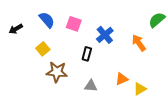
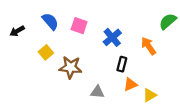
black rectangle: (87, 54) -> (122, 64), moved
brown star: (57, 72) -> (71, 67), moved

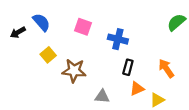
blue semicircle: (50, 21) -> (41, 22), moved
blue cross: (112, 37) -> (118, 39), turned -36
orange arrow: (149, 46) -> (166, 68), moved

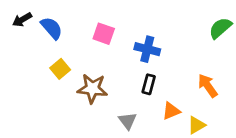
black arrow: (18, 32) -> (22, 20), moved
black rectangle: (128, 67) -> (149, 84), moved
gray triangle: (102, 96) -> (128, 121), turned 48

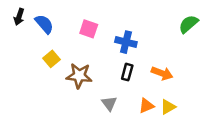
black arrow: (22, 20) -> (19, 17), turned -42
orange arrow: (208, 86) -> (162, 73), moved, turned 145
orange triangle: (171, 111) -> (146, 106), moved

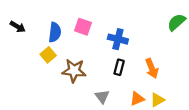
black arrow: (19, 17) -> (18, 27), moved, turned -77
blue semicircle: (44, 24) -> (55, 32), moved, turned 48
orange arrow: (162, 73) -> (152, 68), turned 48

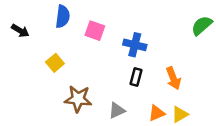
blue semicircle: (55, 32) -> (63, 16), moved
brown star: (74, 71) -> (78, 99), moved
gray triangle: (102, 97) -> (117, 110), turned 42

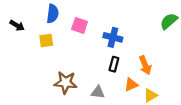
yellow square: (55, 63) -> (46, 41), moved, turned 32
gray triangle: (117, 110) -> (98, 92), turned 32
orange triangle: (157, 113) -> (131, 85), moved

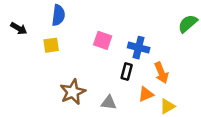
pink square: (80, 25) -> (103, 40), moved
blue cross: (113, 37) -> (139, 48), moved
brown star: (66, 82) -> (73, 92), turned -30

